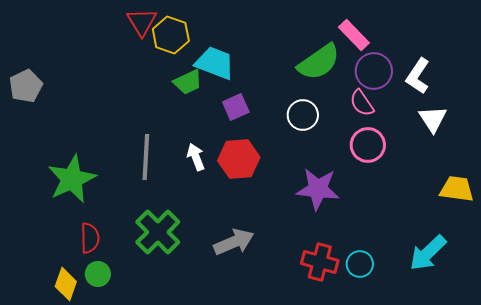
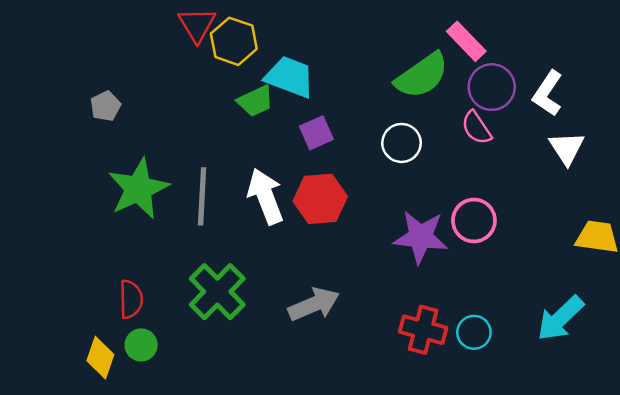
gray pentagon: (26, 86) -> (105, 106), moved, size x0.7
pink circle: (368, 145) -> (474, 220), moved
white arrow: (196, 157) -> (266, 196), size x1.6
green star: (72, 179) -> (138, 189), moved

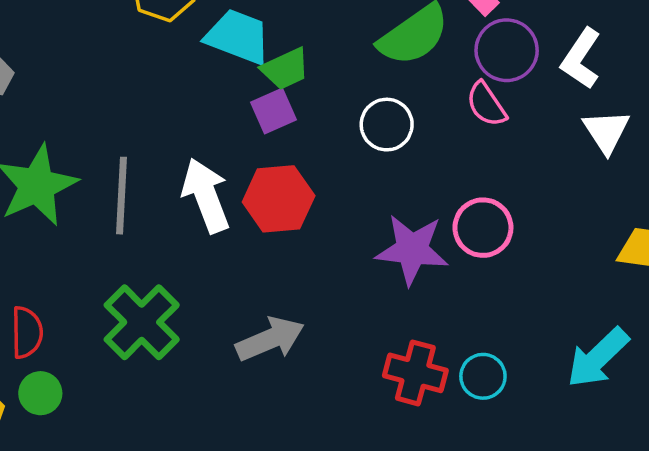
green trapezoid: (255, 101) -> (285, 69), moved

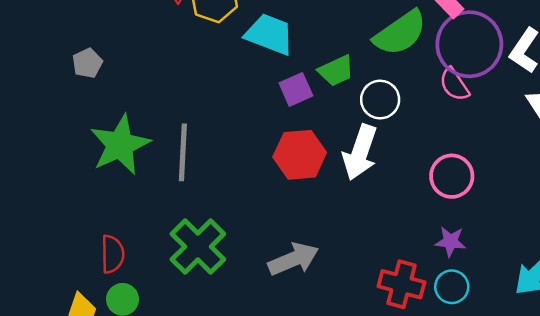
purple circle: (507, 50) -> (469, 44), size x1.4
green trapezoid: (285, 69) -> (336, 71), moved
white arrow: (206, 196) -> (360, 152), moved, turned -140
purple star: (412, 250) -> (450, 242), moved, size x0.6

